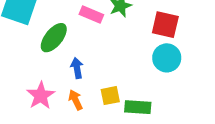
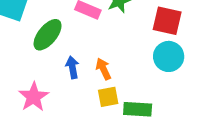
orange arrow: (75, 100) -> (103, 69), moved

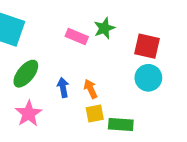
green ellipse: (48, 35) -> (26, 74), moved

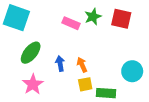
red square: (147, 46) -> (121, 19), moved
cyan circle: (148, 78) -> (132, 71), moved

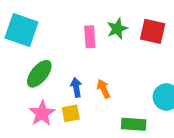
pink rectangle: (71, 23) -> (90, 37), turned 63
yellow square: (85, 84) -> (71, 113), moved

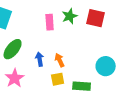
yellow square: (71, 113) -> (58, 79), moved

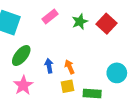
red square: (96, 18) -> (107, 24), turned 30
pink rectangle: (50, 22) -> (50, 16), moved, turned 56

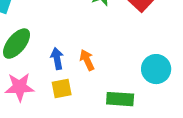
pink star: (23, 85) -> (20, 87), turned 30
yellow square: (67, 86) -> (62, 89), moved

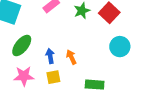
cyan circle: (156, 69) -> (120, 47), moved

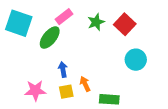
green ellipse: (22, 45) -> (50, 38), moved
orange arrow: (71, 57) -> (85, 84), moved

